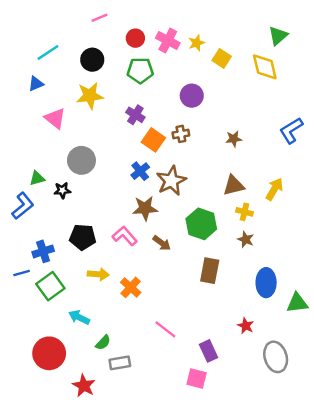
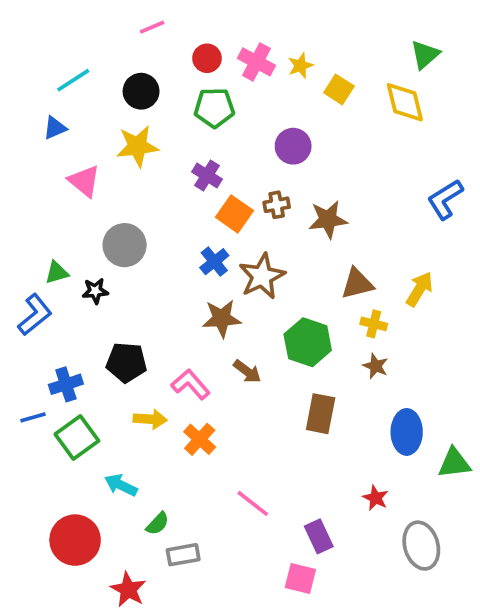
brown star: (234, 139) -> (328, 219), moved, size x1.5
pink L-shape: (125, 236) -> (190, 384), moved

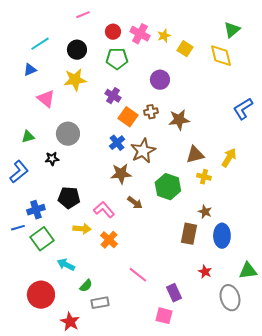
green triangle: (57, 273) -> (28, 137), moved
brown star: (376, 366) -> (205, 212), moved
brown rectangle: (321, 414) -> (189, 234), moved
green triangle: (454, 463) -> (248, 271), moved

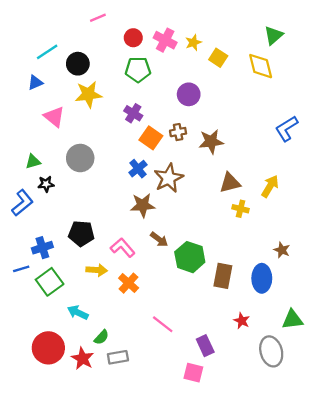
black circle: (77, 50) -> (78, 64), moved
black star: (52, 159) -> (46, 184), moved
green hexagon: (168, 187) -> (190, 257), moved
brown star: (205, 212) -> (282, 250), moved
red star: (70, 322) -> (83, 358), moved

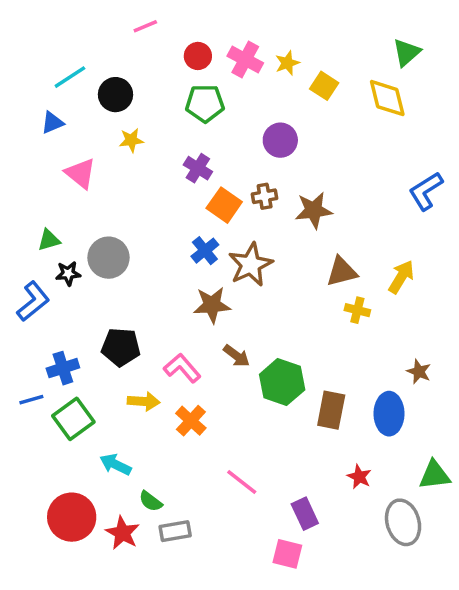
yellow star: (88, 94) -> (131, 140), size x0.6
gray circle: (80, 158) -> (108, 258), moved
green semicircle: (101, 337) -> (151, 501), turned 84

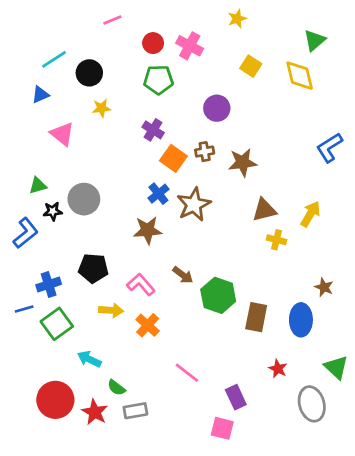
yellow star: (287, 63) -> (237, 19), moved
brown star: (212, 305) -> (148, 230), moved
green triangle: (435, 475) -> (336, 367), turned 50

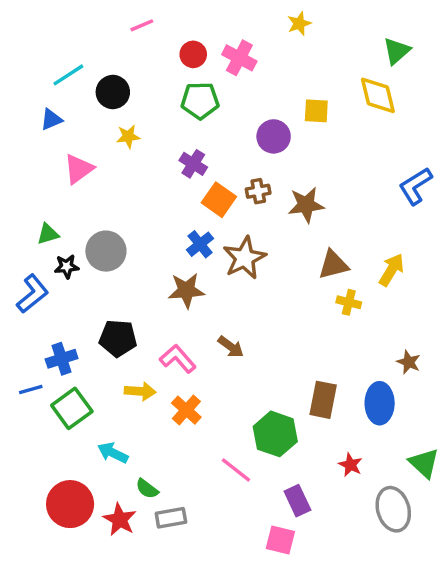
yellow square: (251, 66) -> (316, 111), moved, turned -30
pink triangle: (62, 134) -> (79, 169), turned 45
green hexagon: (218, 295) -> (275, 434), moved

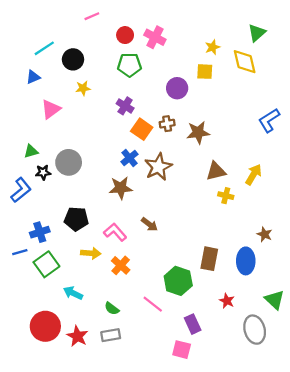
yellow star: (299, 24) -> (213, 47), moved
green semicircle: (147, 489) -> (112, 309), moved

